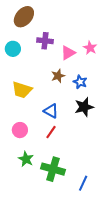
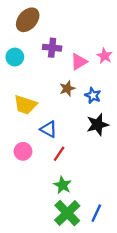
blue triangle: (51, 111) -> (49, 129), moved
green star: (26, 159) -> (63, 185), moved
green cross: (53, 169) -> (67, 213), moved, turned 30

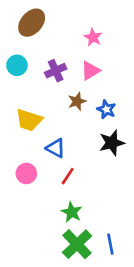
purple cross: (52, 48) -> (56, 71), moved, turned -30
pink star: (104, 56) -> (93, 37), moved
blue line: (96, 213) -> (110, 244), turned -36

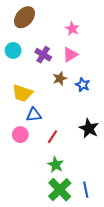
purple cross: (56, 71) -> (43, 55), turned -35
black star: (112, 143) -> (89, 128), moved, turned -30
blue triangle: (56, 148) -> (34, 115), moved, turned -35

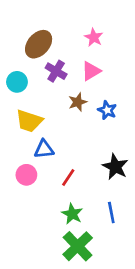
brown ellipse: (24, 17) -> (39, 44), moved
cyan circle: (13, 50) -> (17, 82), moved
blue line: (86, 190) -> (111, 213), moved

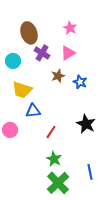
brown ellipse: (39, 44) -> (29, 33), turned -60
pink circle: (26, 175) -> (10, 130), moved
blue line: (111, 213) -> (90, 172), moved

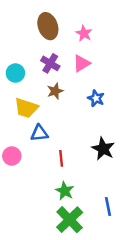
brown ellipse: (29, 33) -> (48, 26), moved
brown star: (58, 76) -> (55, 91), moved
red line: (51, 132) -> (61, 158), turned -40

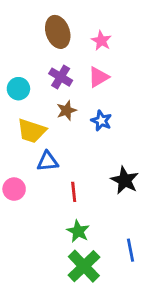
blue star: (96, 98) -> (101, 121), moved

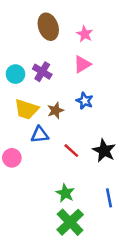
purple cross: (61, 77) -> (42, 72), moved
brown star: (66, 110) -> (56, 110), moved
red line: (74, 192) -> (71, 151), moved, turned -42
blue line: (130, 250) -> (109, 198), moved

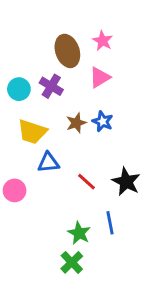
brown ellipse: (48, 27) -> (67, 51), moved
brown star: (56, 110) -> (76, 123), moved
blue line: (109, 198) -> (110, 223), moved
green cross: (70, 222) -> (72, 262), moved, size x0.7

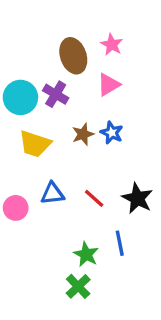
cyan circle: (19, 89) -> (20, 97), size x1.4
blue triangle: (48, 163) -> (52, 194), moved

